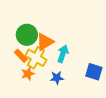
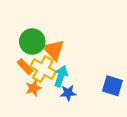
orange triangle: (45, 42) -> (54, 50), turned -42
cyan arrow: (63, 54) -> (61, 76), moved

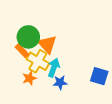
orange rectangle: (25, 67) -> (22, 51), moved

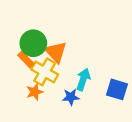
cyan arrow: (54, 68) -> (83, 79), moved

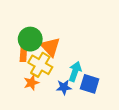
orange rectangle: (26, 59) -> (23, 54), turned 48
blue square: (117, 89) -> (90, 84), moved

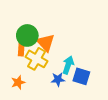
orange star: (31, 83) -> (18, 82), moved

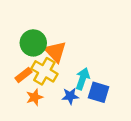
orange rectangle: (21, 49) -> (23, 75), moved, turned 48
orange star: (18, 82) -> (35, 97), moved

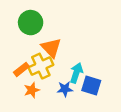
green circle: (33, 43) -> (31, 23), moved
yellow cross: (44, 71) -> (41, 66), turned 35

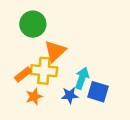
orange triangle: (51, 48) -> (55, 51), turned 30
yellow cross: (41, 66) -> (44, 71), turned 30

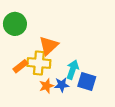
green circle: (33, 24) -> (15, 24), moved
orange star: (34, 97) -> (46, 86), moved

